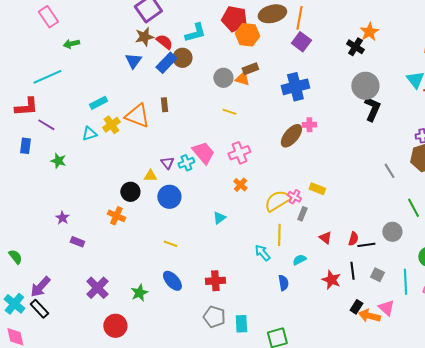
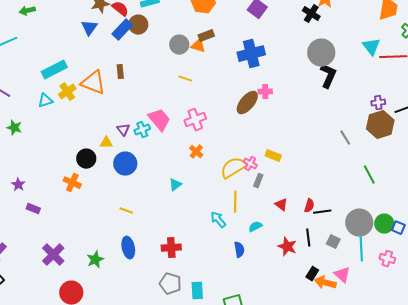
cyan rectangle: (98, 103) -> (54, 70), size x1.4
gray circle: (392, 232) -> (359, 223), moved, size x1.4
blue ellipse: (172, 281) -> (128, 248), turned 30

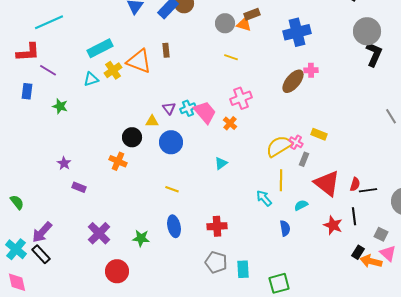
pink trapezoid: (159, 120) -> (205, 112), moved
orange cross: (196, 152) -> (230, 123), moved
red triangle: (281, 205) -> (327, 183), size x2.0
gray square: (333, 242) -> (381, 234), moved
green star: (95, 260) -> (141, 238), turned 30

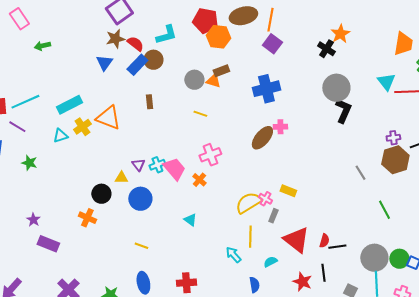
cyan line: (49, 22) -> (25, 102), moved
brown rectangle: (166, 50) -> (149, 102), moved
cyan triangle: (221, 163) -> (190, 220), turned -48
purple rectangle: (79, 187) -> (48, 244), size x1.5

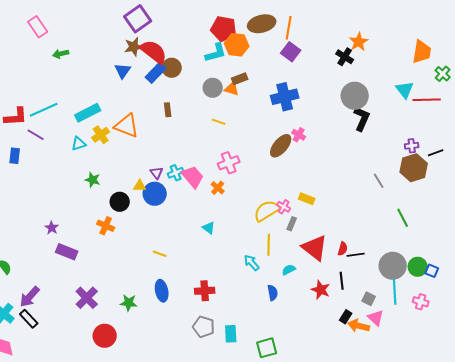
cyan L-shape: (166, 35) -> (216, 53), moved
red semicircle: (135, 44) -> (154, 52), size x1.6
pink cross: (280, 127) -> (299, 135), turned 32
green star: (29, 163) -> (93, 180), moved
blue circle: (140, 199) -> (155, 194), moved

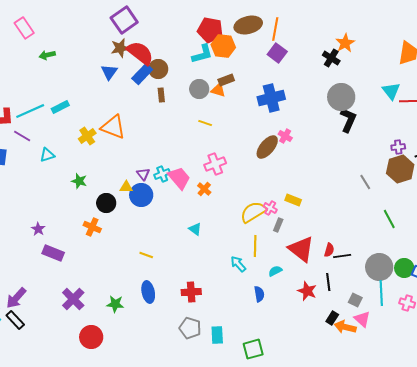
brown rectangle: (168, 110) -> (161, 95), moved
cyan rectangle: (88, 113) -> (60, 107), moved, size x0.7
cyan triangle: (79, 144) -> (47, 155), moved

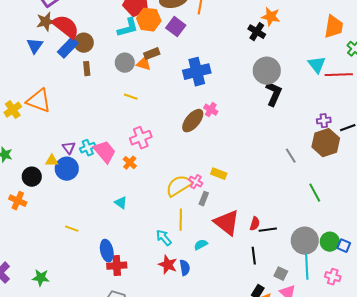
orange star: (345, 43) -> (271, 17), turned -30
purple square: (277, 53) -> (176, 27), moved
red star: (307, 291) -> (168, 265), moved
blue ellipse: (148, 292) -> (107, 251), moved

